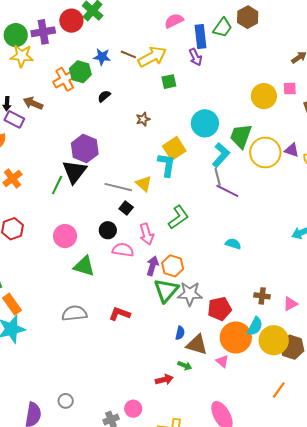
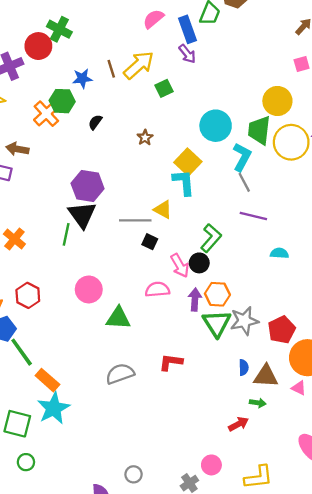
brown line: (128, 54) -> (111, 69), turned 63
yellow circle: (264, 96) -> (277, 101), moved
purple line: (227, 191) -> (253, 216), moved
black circle: (108, 230) -> (199, 263), moved

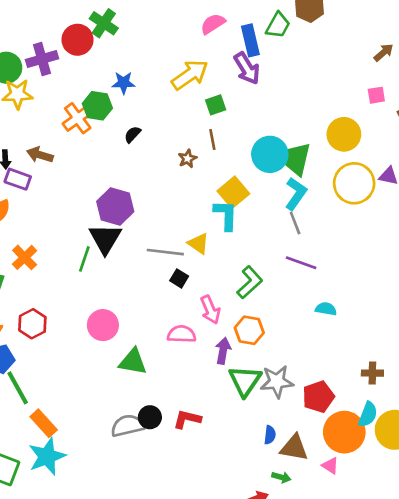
purple arrow: (187, 54) -> (247, 68), size x1.4
brown line: (111, 69) -> (212, 140), moved
green trapezoid: (259, 130) -> (296, 159), moved
black circle: (199, 263) -> (150, 417), moved
orange hexagon: (217, 294) -> (249, 330), moved

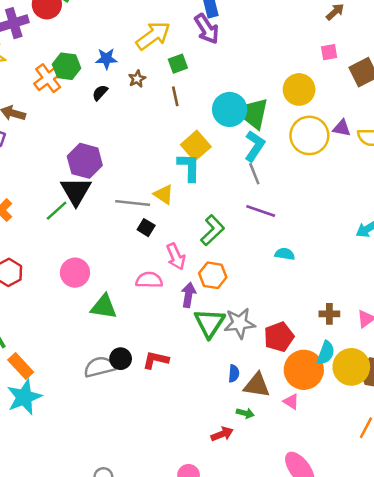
blue star: (124, 83) -> (106, 59), moved
brown star: (187, 159) -> (137, 79), moved
green line: (84, 259) -> (57, 211), turned 30

